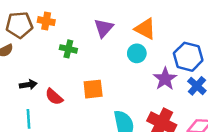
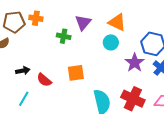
green cross: (68, 49) -> (64, 36), moved
cyan line: (29, 119) -> (24, 99), turned 35

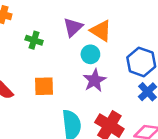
purple triangle: (83, 22) -> (73, 27), moved
purple star: (135, 63) -> (95, 80), moved

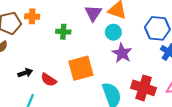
orange square: (44, 86) -> (81, 68), size x1.4

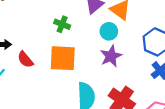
green cross: (63, 32) -> (62, 24), moved

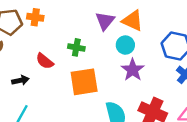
red semicircle: (25, 59) -> (45, 61), moved

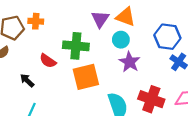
green cross: (76, 47) -> (76, 46), size x1.6
black arrow: (20, 80) -> (27, 80), turned -120

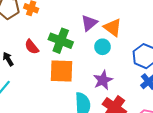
purple star: (130, 62) -> (103, 80), moved

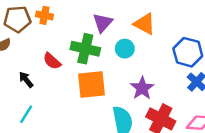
purple triangle: (89, 23) -> (103, 23), moved
cyan circle: (103, 47) -> (125, 49), moved

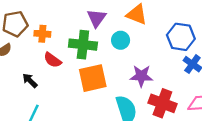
orange cross: (44, 15) -> (42, 34), moved
purple star: (142, 88) -> (141, 76), turned -30

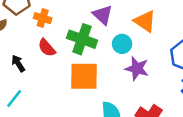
purple triangle: (97, 18) -> (103, 15), turned -36
purple star: (141, 76) -> (137, 68), moved

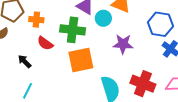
cyan circle: (122, 44) -> (103, 18), moved

